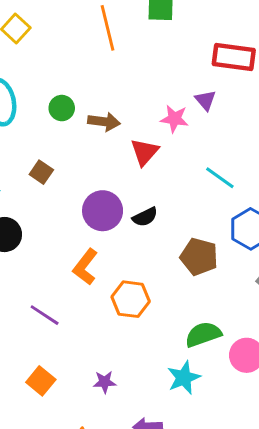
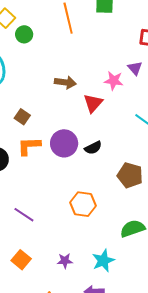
green circle: (62, 108) -> (24, 34), moved
orange L-shape: (85, 267) -> (29, 146), moved, turned 50
cyan star: (184, 378) -> (103, 261), moved

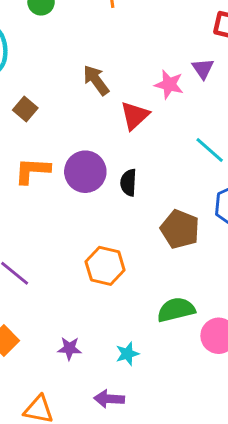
brown arrow: (65, 82) -> (96, 80), turned -140
brown square: (22, 117) -> (25, 109), moved
black semicircle: (93, 148) -> (128, 183), turned 114
cyan star: (103, 261) -> (127, 354), size x0.7

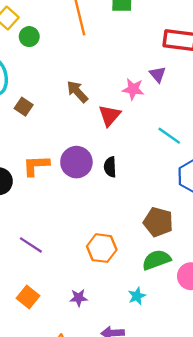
brown square: (25, 109) -> (24, 107), moved
brown pentagon: (180, 229) -> (158, 222), moved
orange hexagon: (105, 266) -> (102, 248), moved
cyan star: (127, 354) -> (137, 296), moved

